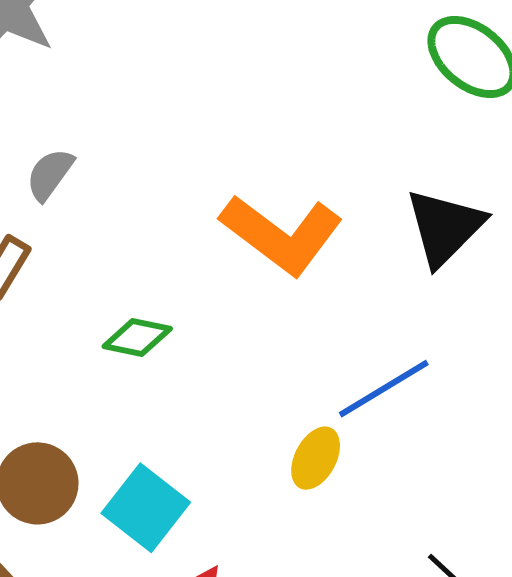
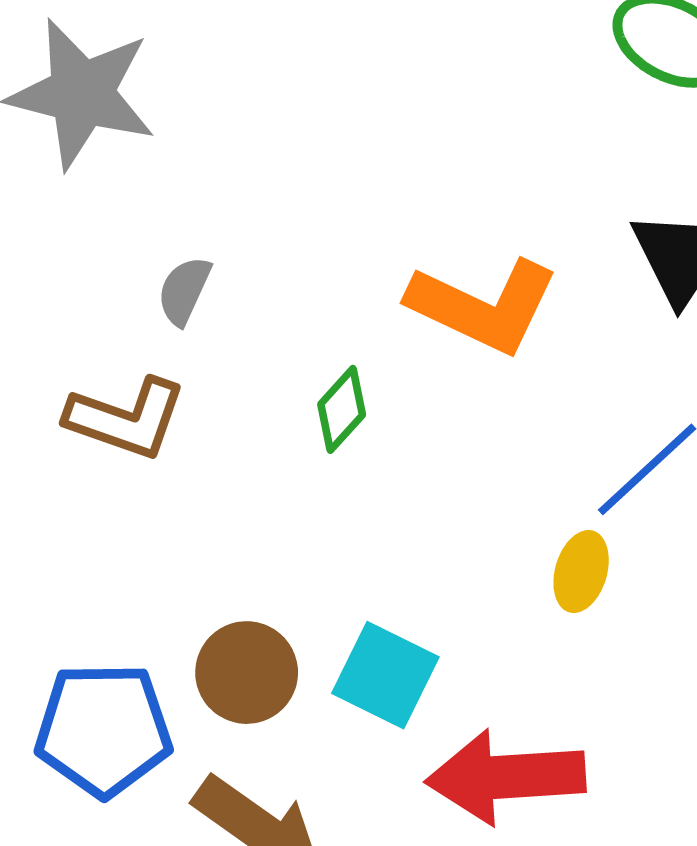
green diamond: (137, 337) -> (342, 409), moved, turned -48

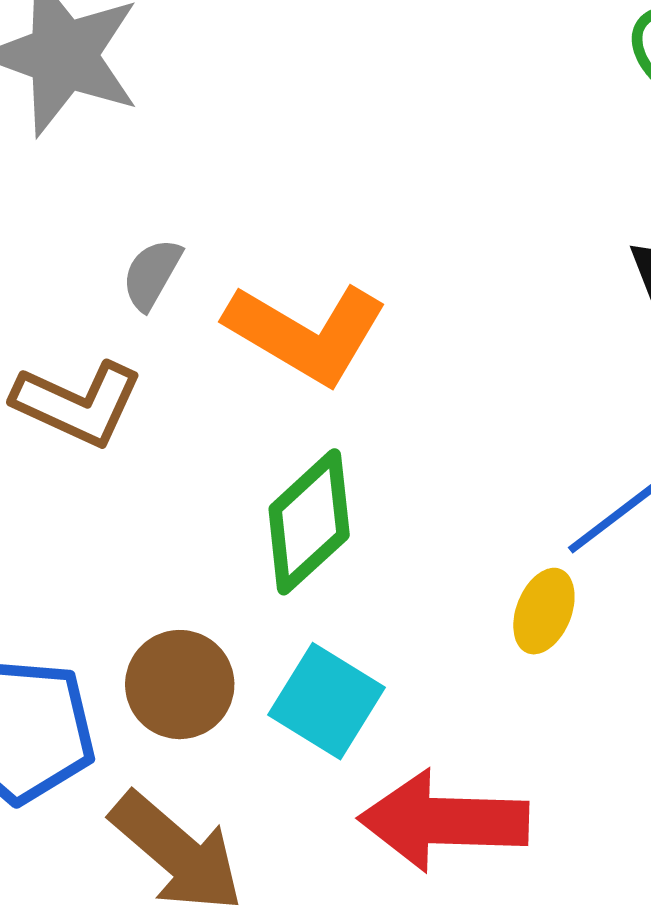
orange L-shape: (483, 306) -> (306, 333), moved
green diamond: (342, 409) -> (309, 522), moved, size x1.6

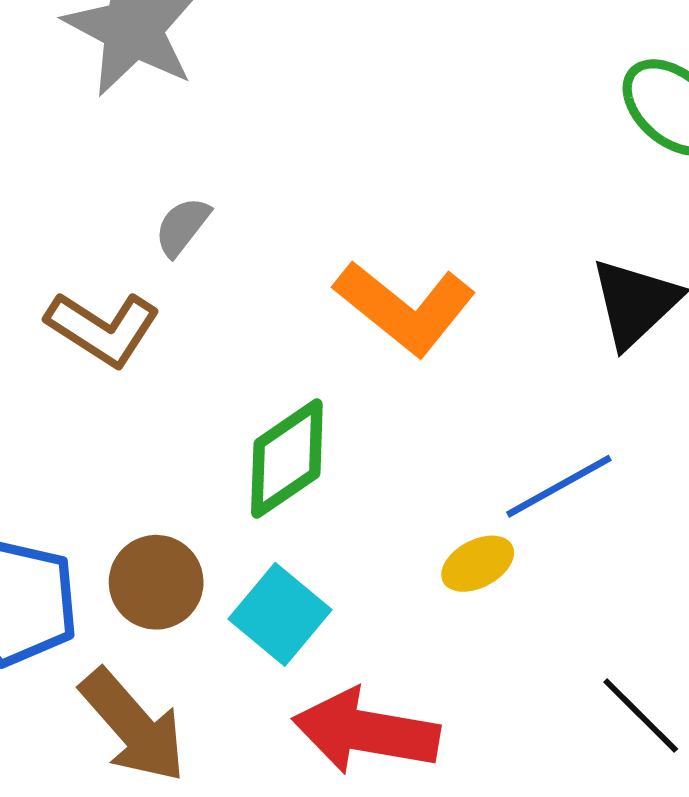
orange L-shape: (306, 333) -> (405, 308), moved
yellow ellipse: (544, 611) -> (478, 564), turned 32

